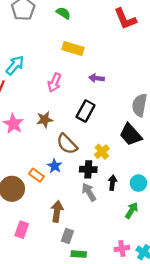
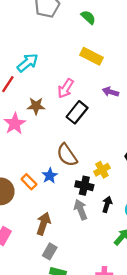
black rectangle: (86, 111) -> (77, 112), moved
brown star: (45, 120) -> (36, 106), moved

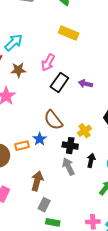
purple arrow: (110, 92) -> (85, 84), moved
brown star: (36, 106) -> (18, 70), moved
orange rectangle: (29, 182) -> (22, 146), turned -56

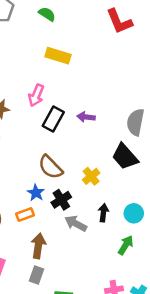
orange rectangle: (22, 146) -> (25, 215), moved
black cross: (70, 146) -> (61, 200), moved, turned -35
gray arrow: (68, 167) -> (76, 223), turned -30
gray rectangle: (44, 205) -> (36, 275), moved

